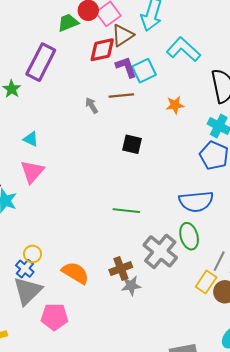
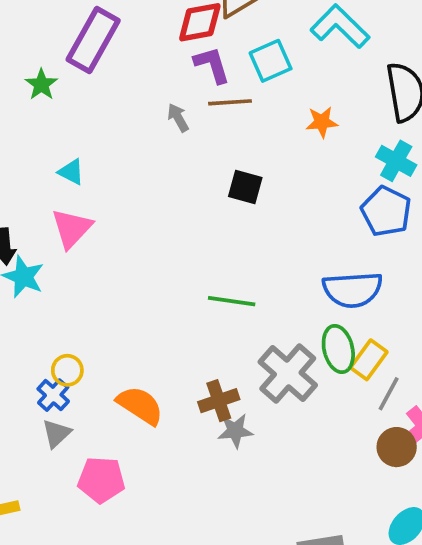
purple L-shape: (126, 67) -> (212, 65), moved
yellow rectangle: (206, 282) -> (369, 360), moved
gray triangle: (28, 291) -> (56, 433), size x0.6

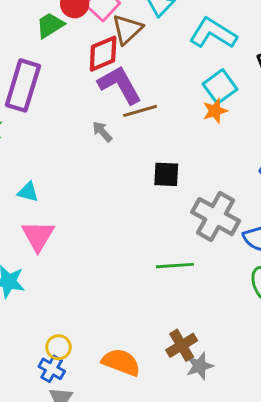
cyan square: (271, 61) -> (220, 87), moved
purple L-shape: (212, 65) -> (120, 85), size x1.4
gray cross: (288, 374) -> (216, 217), moved

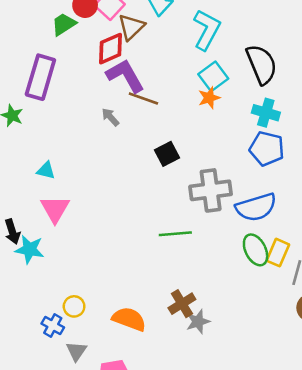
cyan L-shape: (213, 33) -> (207, 30), turned 87
brown line: (140, 111) -> (143, 98), turned 36
black square: (166, 174) -> (167, 154), turned -30
gray cross: (216, 217) -> (211, 190), turned -36
blue cross: (52, 369) -> (53, 325), moved

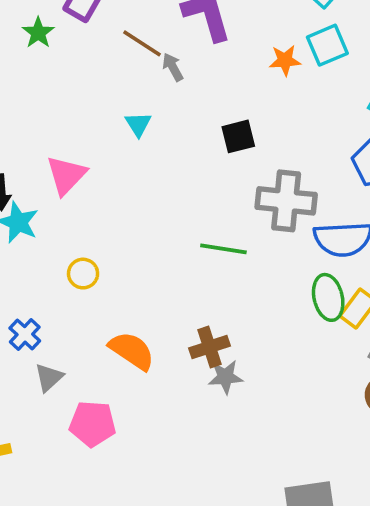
brown line: (143, 98) -> (142, 43), moved
orange star: (209, 98) -> (285, 60), moved
cyan triangle: (46, 170) -> (138, 124), moved, turned 30
yellow circle: (74, 306) -> (83, 274), moved

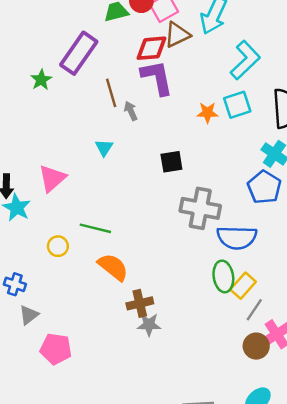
brown line: (142, 43) -> (111, 93), turned 36
green line: (223, 249) -> (95, 228), moved
blue cross: (25, 334) -> (15, 284), turned -30
orange semicircle: (132, 351) -> (113, 267), moved

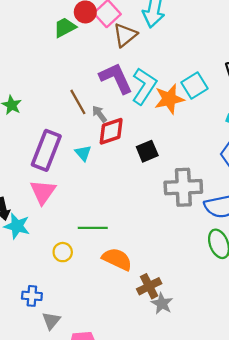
red diamond: (152, 48) -> (111, 131), moved
purple rectangle: (79, 53) -> (46, 150), moved
cyan L-shape: (245, 60) -> (144, 86), moved
orange star: (207, 113) -> (169, 99), size x1.5
gray star: (149, 325) -> (162, 304), turned -30

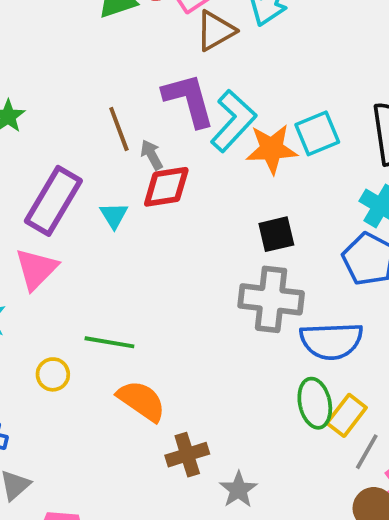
black square: (147, 151) -> (276, 234), moved
gray star: (162, 304) -> (238, 490), moved

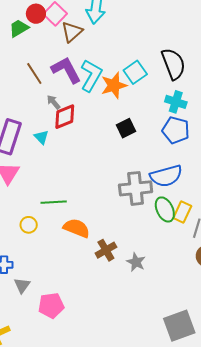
brown line: (119, 129) -> (34, 74), moved
gray cross: (271, 299) -> (136, 188), moved

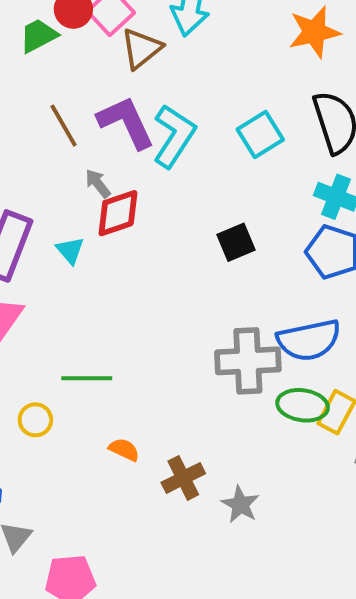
orange star: (114, 85) -> (314, 32), moved
green ellipse: (165, 209) -> (303, 405), turned -60
orange semicircle: (77, 228) -> (124, 450), moved, size x0.6

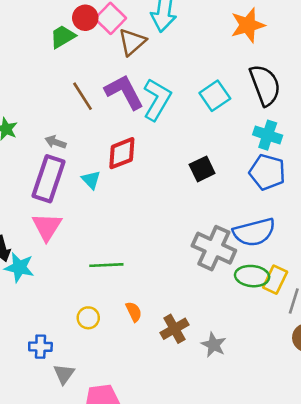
gray arrow: (98, 183) -> (56, 142), moved, turned -30
gray cross: (248, 361) -> (214, 248), turned 30
yellow circle: (35, 420) -> (88, 318), moved
orange semicircle: (124, 450) -> (134, 312), turned 42

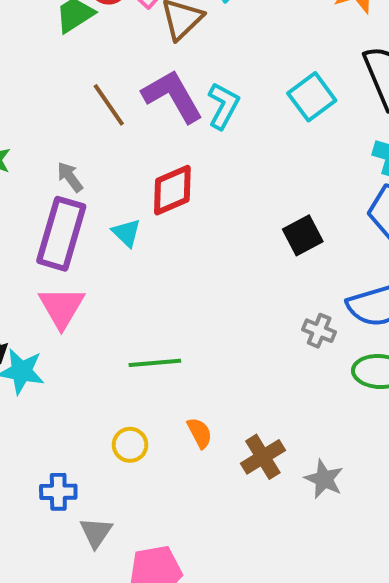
cyan L-shape: (157, 99) -> (223, 106), size x0.7
gray arrow: (56, 142) -> (70, 177), turned 36
black square: (202, 169) -> (303, 235), moved
gray cross: (214, 248) -> (319, 331), size x0.5

